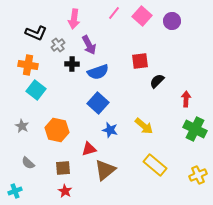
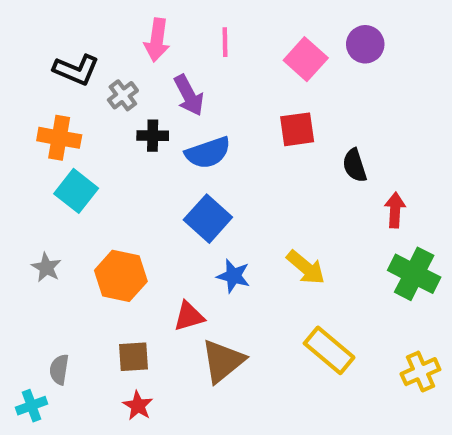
pink line: (114, 13) -> (225, 42), moved, turned -40
pink square: (142, 16) -> (306, 59), moved
black semicircle: (157, 81) -> (355, 165), moved, turned -63
gray semicircle: (28, 163) -> (59, 369), moved, turned 56

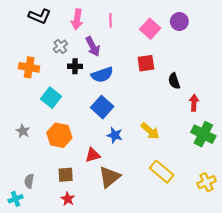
black L-shape: (76, 70) -> (40, 16), moved
cyan square: (76, 191) -> (51, 98), moved

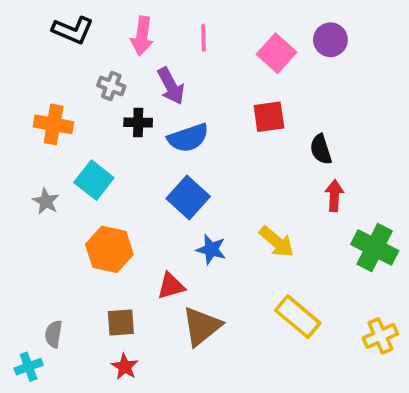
gray cross: (60, 47) -> (111, 86), turned -32
red arrow: (194, 103) -> (334, 196), moved
gray star: (23, 131) -> (46, 201), moved

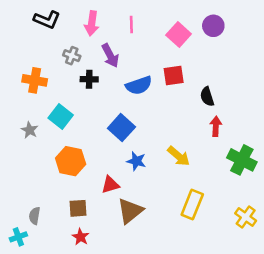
blue semicircle: (188, 138) -> (139, 85), moved
yellow rectangle: (298, 317) -> (192, 205), turned 72
yellow cross: (380, 336) -> (246, 217), turned -30

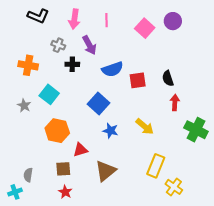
red square: (174, 75) -> (138, 80), moved
red triangle: (110, 185) -> (80, 150), moved
yellow cross: (246, 217) -> (174, 187), moved

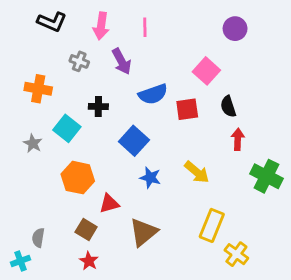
pink square: (145, 28) -> (206, 71), moved
black cross: (72, 64) -> (98, 107), moved
brown square: (63, 169) -> (86, 230), turned 35

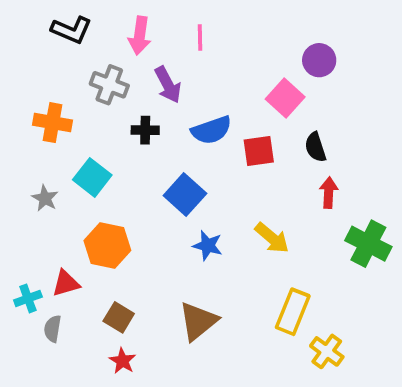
purple circle: (235, 29) -> (319, 60), moved
gray cross: (79, 61) -> (109, 85), size x1.4
black cross: (98, 107) -> (145, 130), moved
red triangle: (109, 204) -> (66, 283), moved
cyan cross: (20, 261) -> (28, 298), moved

